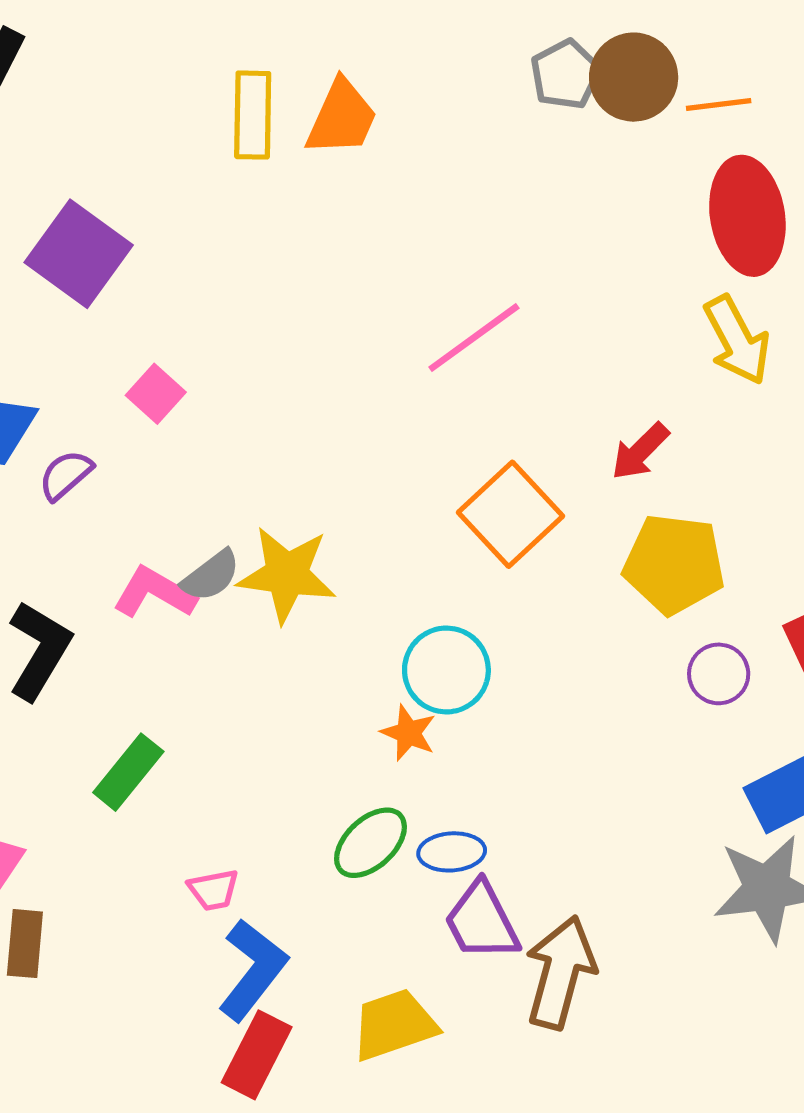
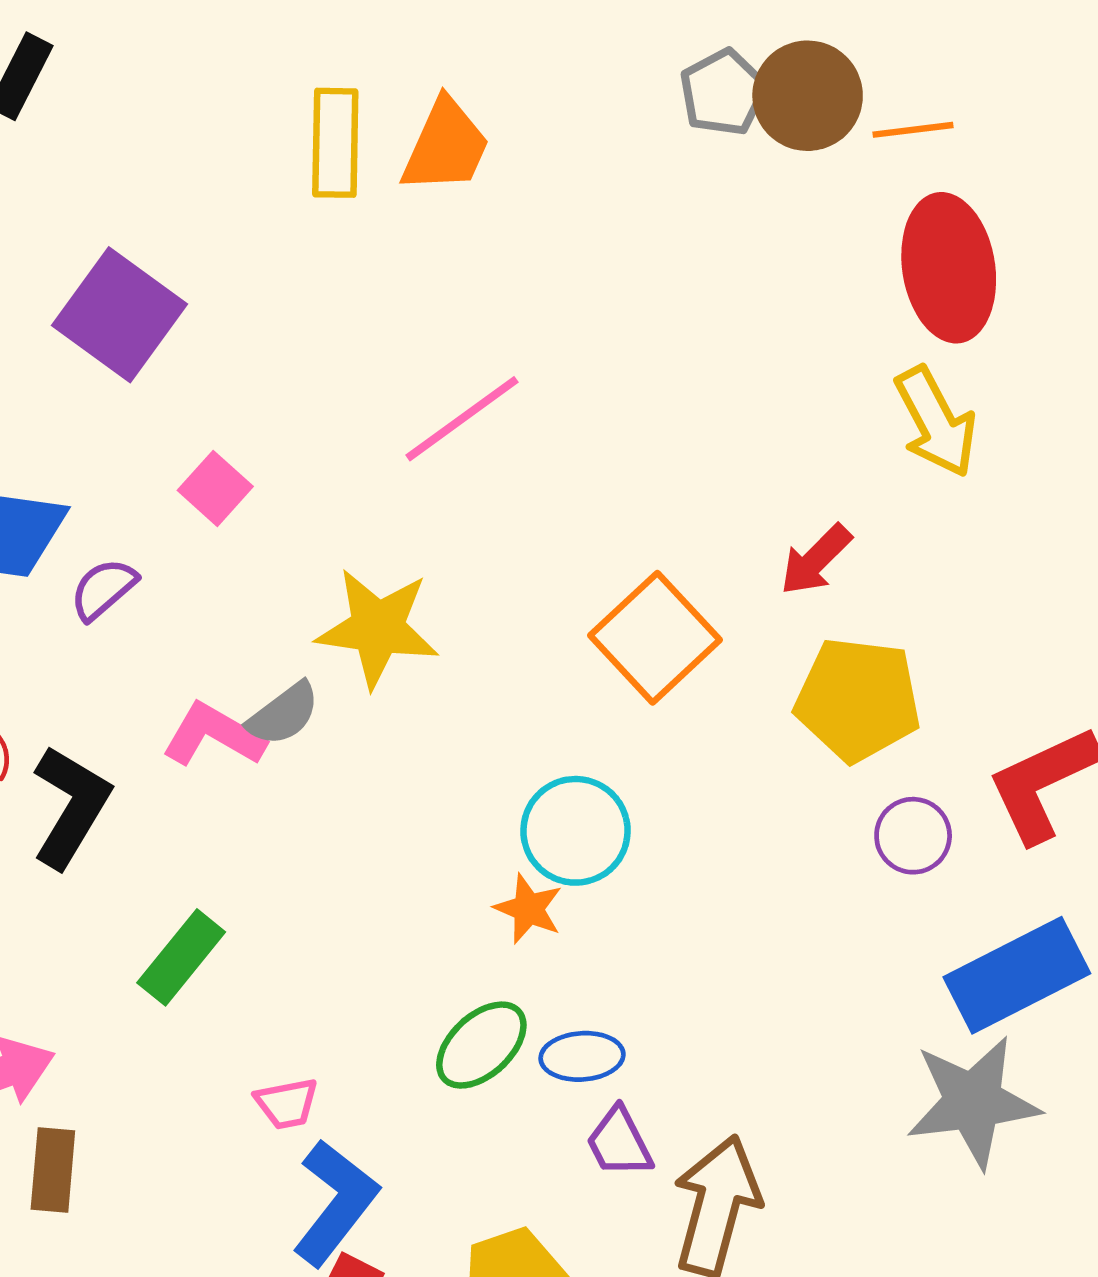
pink line: (474, 338) -> (462, 419), moved
yellow star: (287, 574) -> (378, 628), moved
purple trapezoid: (482, 921) -> (619, 1142), size x0.7

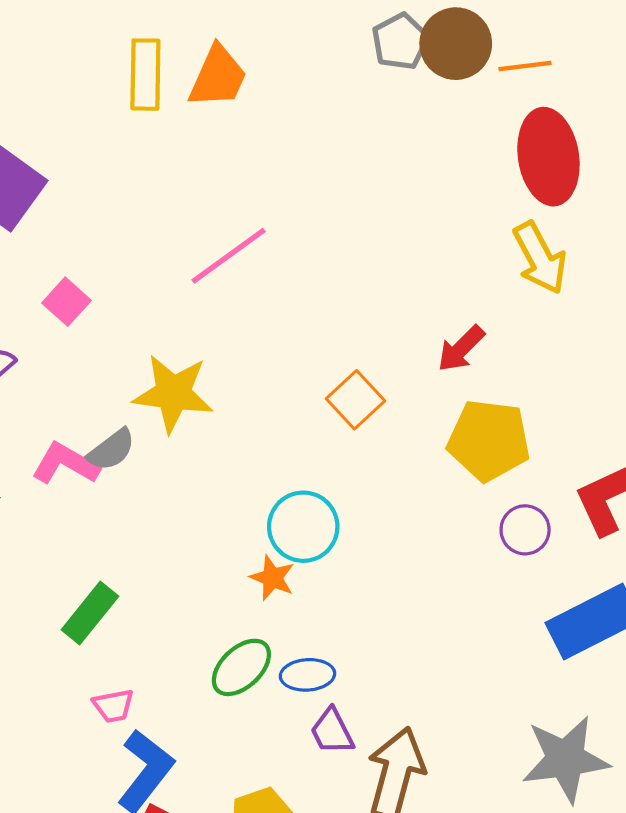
orange square: (655, 638) -> (355, 400), size x0.7
green rectangle: (181, 957) -> (90, 613), moved
gray star: (973, 1102) -> (566, 759), moved

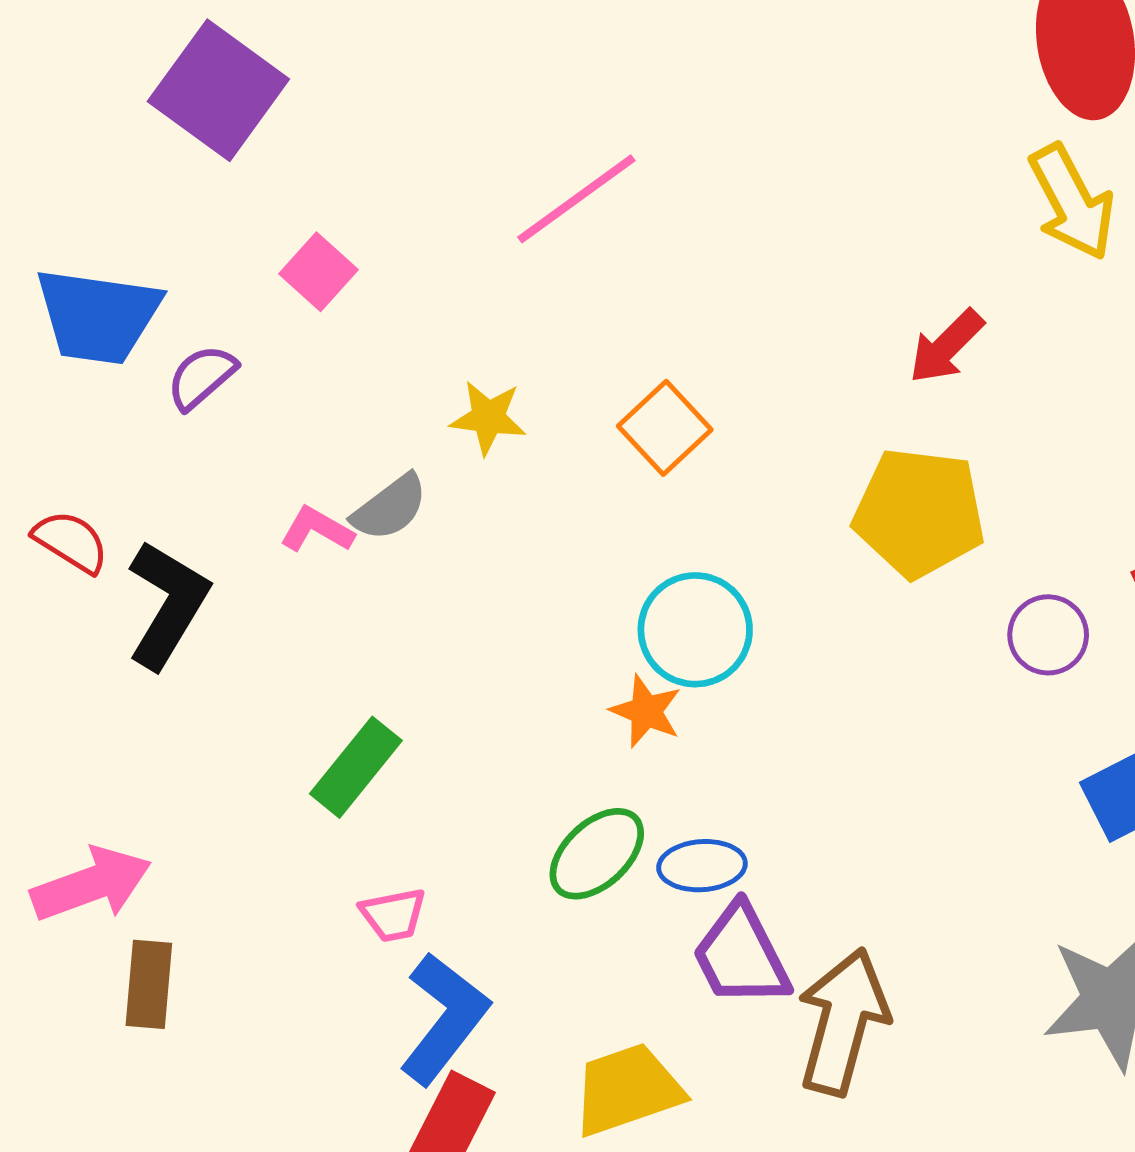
yellow star: (173, 393) -> (488, 418), size x0.6
orange square: (355, 400) -> (665, 428), moved
yellow pentagon: (489, 440) -> (919, 513), moved
pink L-shape: (65, 464) -> (317, 530), size x0.7
purple trapezoid: (332, 731) -> (741, 956), size x1.4

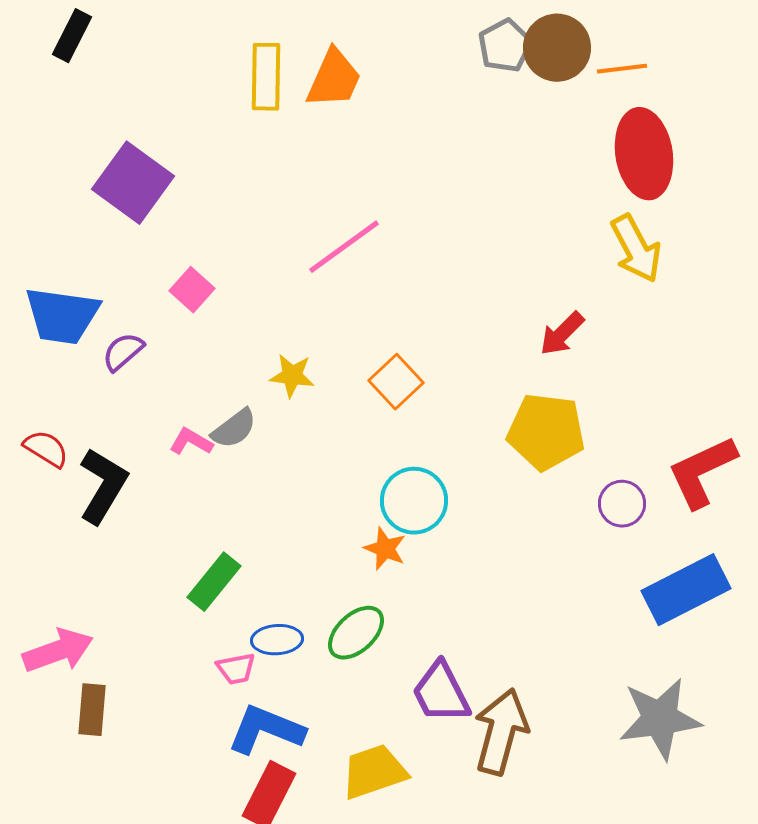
blue ellipse: (702, 866) -> (277, 640), moved
blue L-shape: (444, 1018) -> (266, 730), turned -106

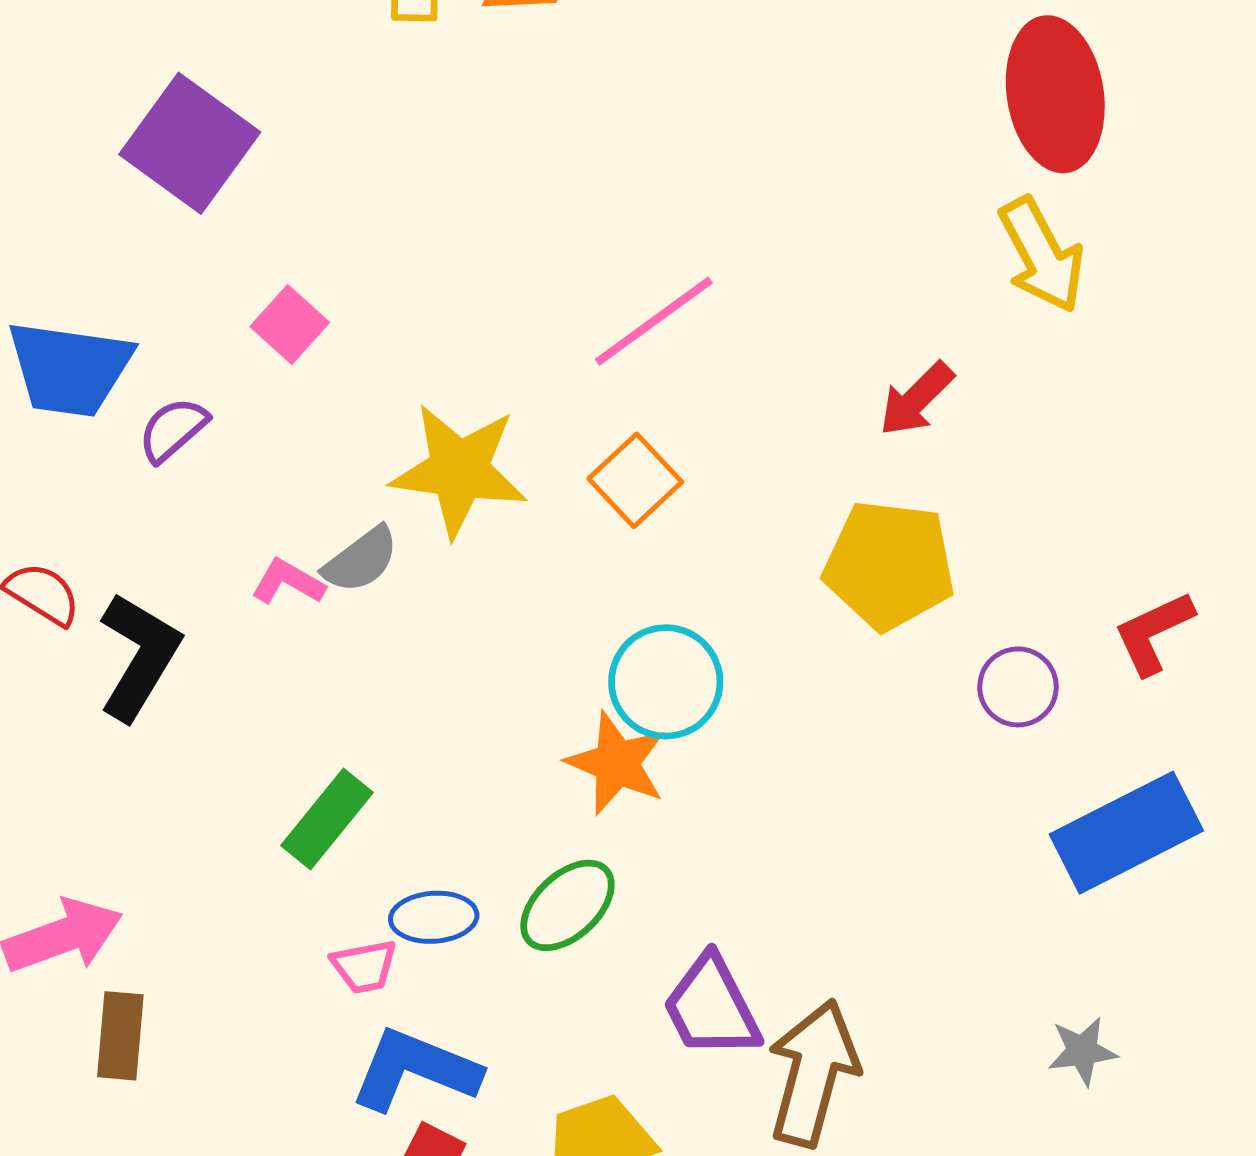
pink line: (344, 247) -> (654, 321), moved
yellow star: (292, 376) -> (459, 470), size x1.8
red L-shape: (702, 472) -> (1153, 633), size x0.7
orange star: (385, 549) -> (617, 763), size x1.4
gray star: (660, 719) -> (1082, 1051), size x0.5

